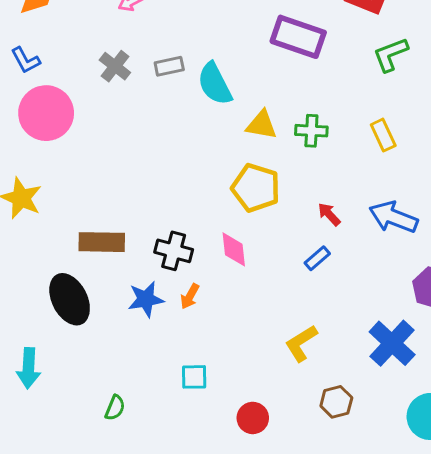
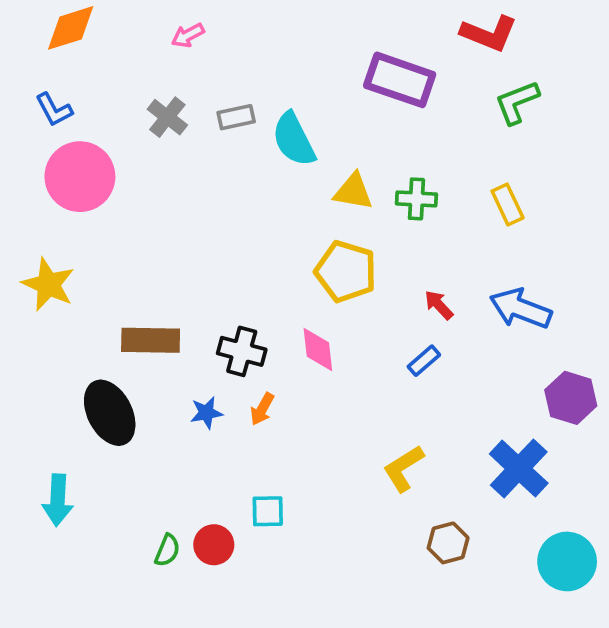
blue star: (146, 299) -> (206, 413), size x0.7
red circle: (253, 418) -> (214, 545), moved

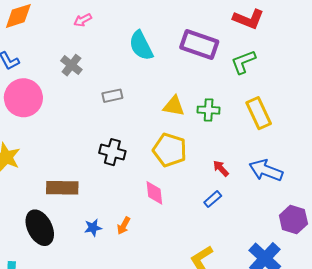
green L-shape: (517, 102) -> (243, 62), moved
gray rectangle: (236, 117) -> (112, 96), moved
cyan semicircle: (294, 139) -> (141, 46), moved
yellow rectangle: (508, 205) -> (259, 113), size x1.4
black cross: (242, 351) -> (112, 152), moved

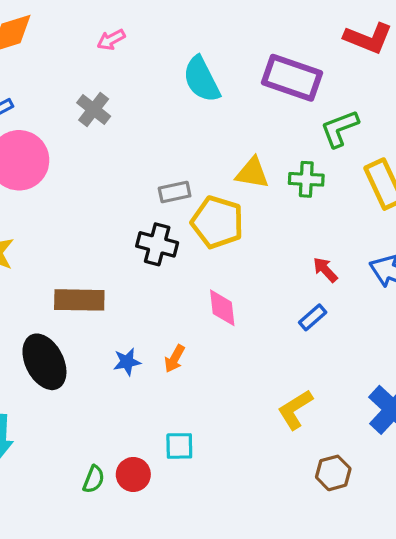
green L-shape: (243, 62) -> (340, 129), moved
gray rectangle: (112, 96) -> (175, 192), moved
yellow pentagon: (170, 150) -> (217, 222), moved

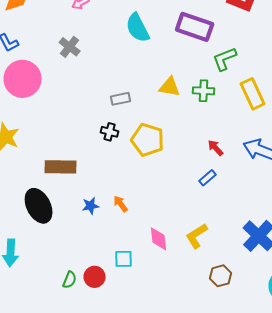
yellow pentagon: (217, 222) -> (148, 140), moved
black cross: (157, 244) -> (110, 132), size x0.7
pink diamond: (222, 308) -> (159, 239), moved
orange arrow: (175, 359) -> (121, 204), turned 114

